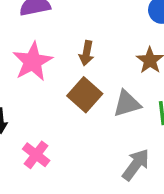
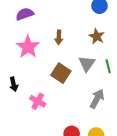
brown square: (85, 95) -> (61, 73), moved
gray triangle: (127, 104) -> (87, 64), turned -30

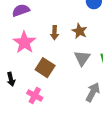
brown star: (97, 36) -> (80, 31), moved
brown square: (61, 73) -> (45, 68), moved

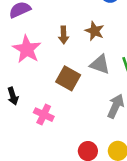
gray triangle: (82, 58) -> (100, 64), turned -42
brown square: (45, 68) -> (68, 78), moved

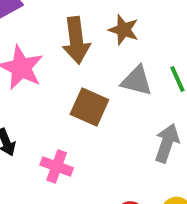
brown arrow: (64, 35) -> (76, 40), size x1.6

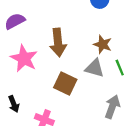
brown star: (124, 30) -> (103, 44), moved

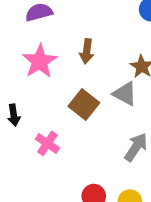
brown arrow: (58, 42) -> (87, 51), size x0.7

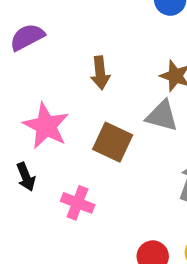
pink star: (40, 61) -> (46, 126), moved

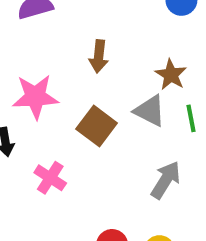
pink star: (46, 126) -> (35, 97), turned 30

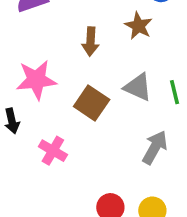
brown star: (171, 75) -> (138, 26), moved

